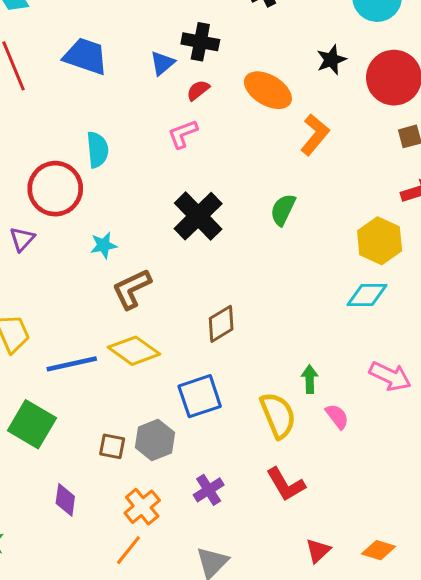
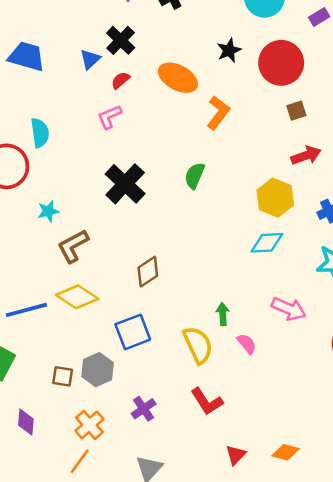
black cross: (200, 42) -> (121, 40), turned 36

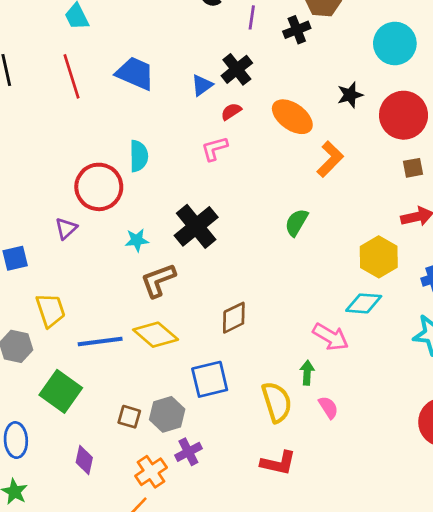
black cross: (125, 184) -> (196, 226), moved
pink arrow: (289, 309) -> (331, 337), moved
red L-shape: (207, 401) -> (278, 463), turned -52
purple cross: (144, 409) -> (188, 452), moved

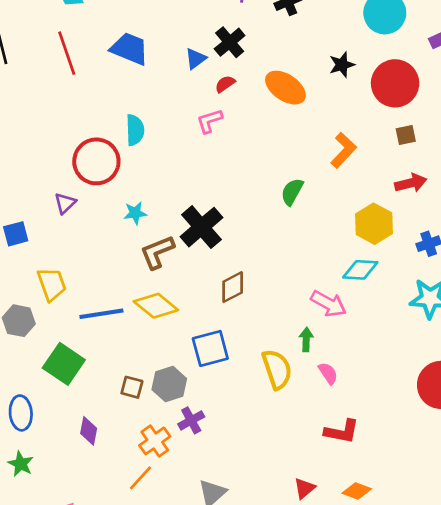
orange L-shape: (330, 159) -> (344, 150), moved
black cross: (196, 226) -> (201, 227), moved
red L-shape: (278, 463) -> (342, 432), moved

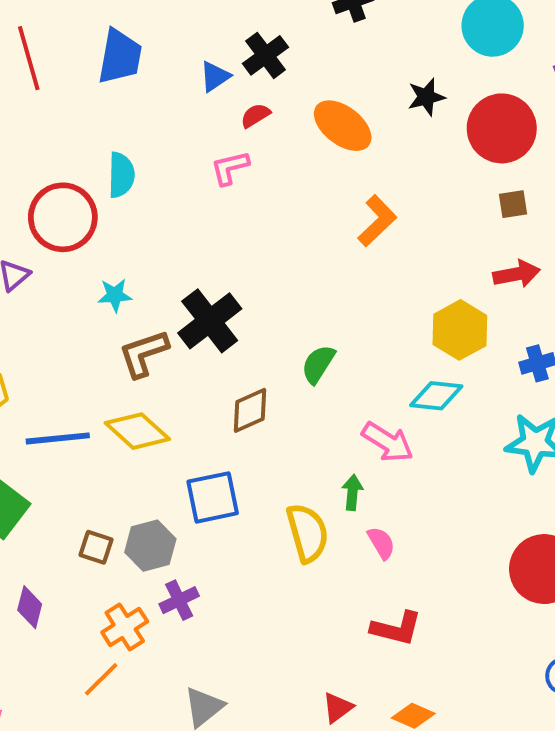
blue trapezoid: (130, 49) -> (120, 57), turned 75
orange L-shape: (344, 150) -> (377, 221), moved
green semicircle: (292, 192) -> (318, 364), moved

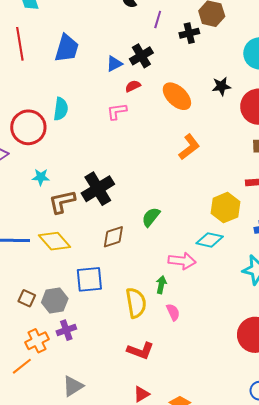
cyan star: (115, 295) -> (41, 177), moved
pink arrow: (388, 442) -> (182, 261), turned -32
red L-shape: (396, 628) -> (140, 351), moved

